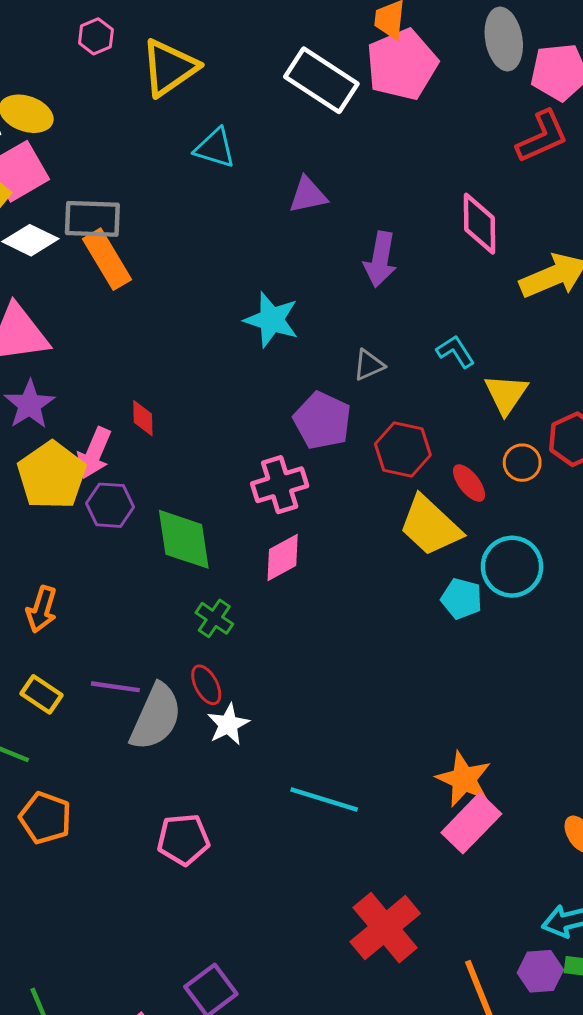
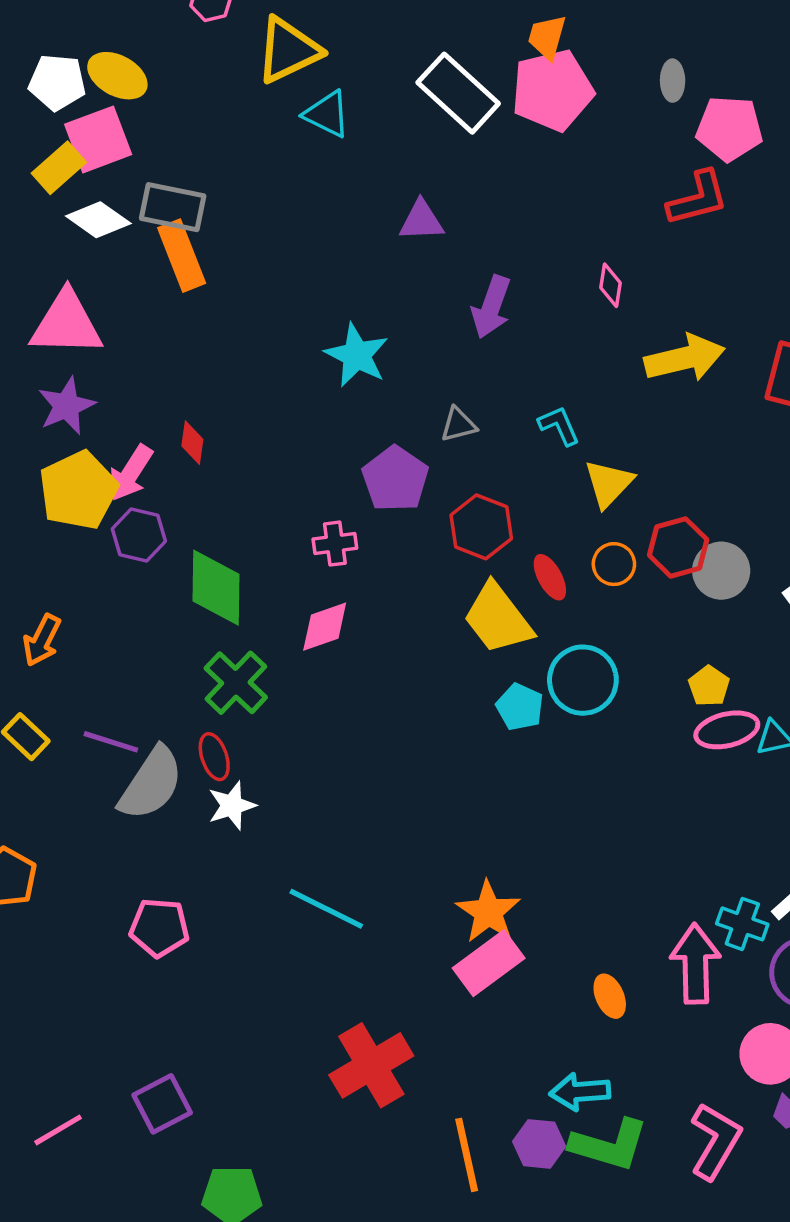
gray ellipse: (504, 39) -> (673, 81), size x0.6
cyan triangle: (215, 148) -> (327, 114), moved
pink diamond: (480, 224) -> (610, 285), size x0.6
pink cross: (280, 485) -> (335, 544), size x0.7
green cross: (214, 618) -> (236, 683), size x1.5

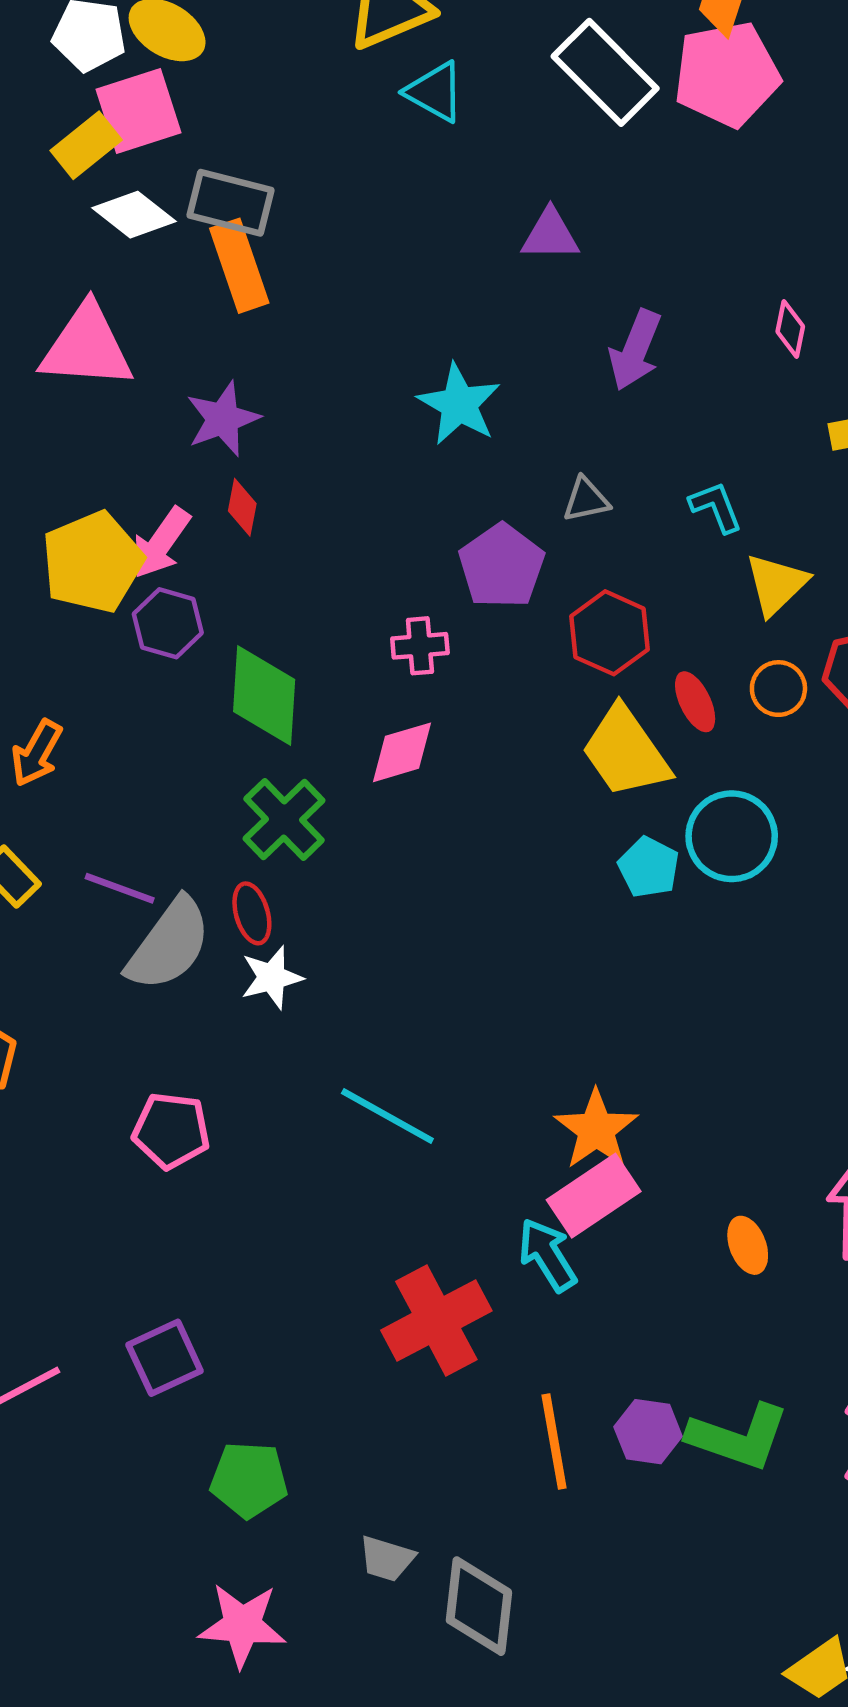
purple star: (66, 406) -> (223, 419), moved
cyan arrow: (580, 1092) -> (547, 1255), moved, turned 60

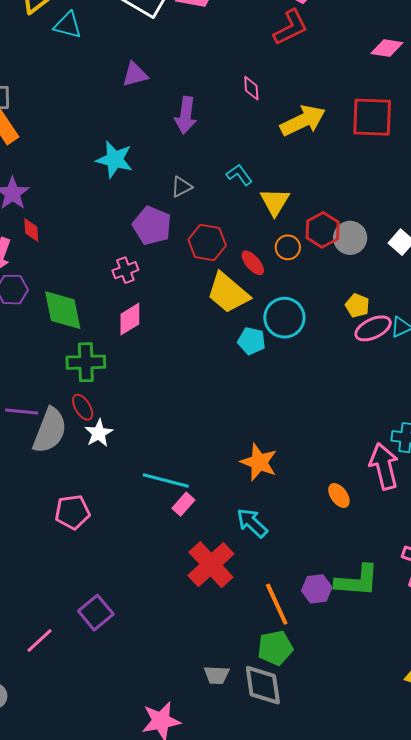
green cross: (284, 819) -> (86, 362), turned -33
pink rectangle: (594, 1196) -> (183, 504), moved, size x0.6
green pentagon: (249, 1480) -> (275, 648), moved

